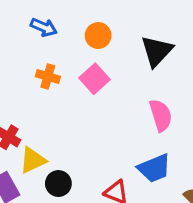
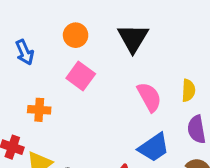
blue arrow: (44, 27) -> (25, 52), moved, turned 55
orange cross: (48, 76) -> (39, 110), moved

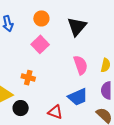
orange cross: (39, 110) -> (28, 78), moved

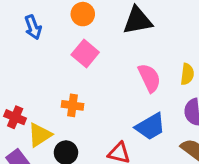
black triangle: (77, 27) -> (138, 21), turned 45

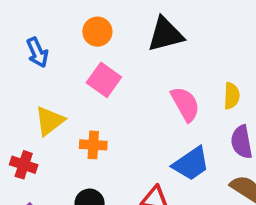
yellow triangle: (40, 135) -> (50, 121), moved

